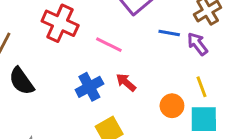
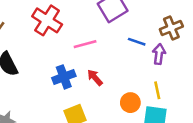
purple arrow: (197, 44) -> (159, 54), turned 36
pink line: (109, 45) -> (85, 44), turned -50

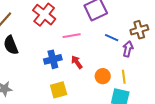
orange circle: (130, 103) -> (103, 76), moved

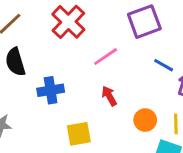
pink line: (72, 36) -> (106, 57), turned -30
blue cross: (53, 59) -> (51, 90), moved

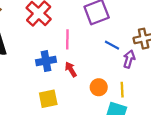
pink line: (106, 57) -> (67, 39), turned -54
blue cross: (51, 90) -> (46, 61), moved

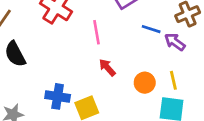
purple arrow: (129, 59) -> (175, 42), turned -60
blue cross: (46, 61) -> (58, 96), moved, turned 30

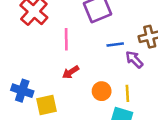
blue line: (151, 29) -> (115, 45), turned -35
red arrow: (107, 67) -> (71, 72), turned -91

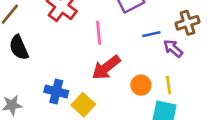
red arrow: (71, 72) -> (106, 68), size x1.6
yellow square: (46, 105) -> (83, 105), turned -30

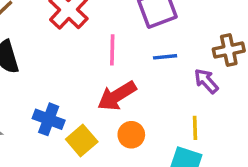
blue line: (151, 34) -> (165, 57), moved
orange circle: (141, 85) -> (131, 135), moved

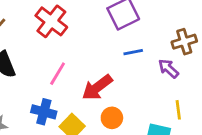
pink line: (112, 50) -> (58, 74), moved, turned 35
yellow line: (195, 128) -> (178, 110), moved

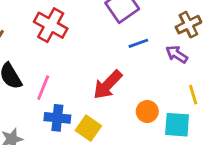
pink line: (58, 74) -> (43, 88), moved
orange circle: (112, 118) -> (147, 111), moved

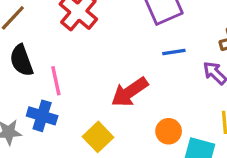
pink line: (43, 88) -> (56, 81), turned -45
blue cross: (57, 118) -> (42, 116), moved

